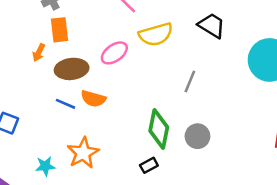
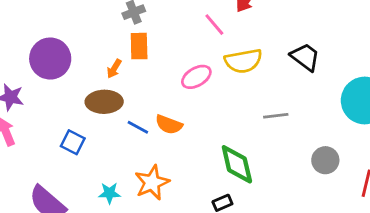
brown ellipse: (72, 69) -> (104, 102), moved
gray line: (190, 81) -> (276, 116), turned 55
green diamond: (159, 129) -> (237, 164), turned -30
gray circle: (197, 136) -> (325, 160), moved

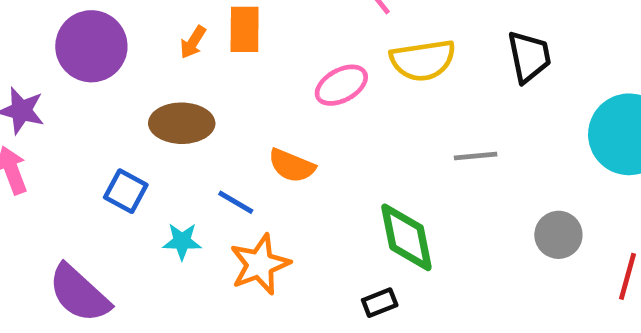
black trapezoid: (305, 57) -> (529, 57), turned 40
orange arrow: (114, 69) -> (193, 42), moved
blue line: (138, 127) -> (236, 202), moved
cyan star: (109, 193) -> (182, 241), moved

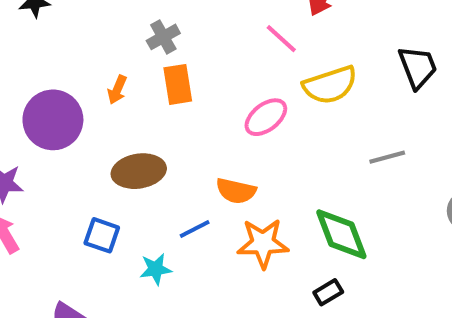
orange arrow: (193, 42) -> (117, 90), moved
blue line: (236, 202) -> (195, 229), turned -48
orange star: (260, 264) -> (263, 243), moved, turned 30

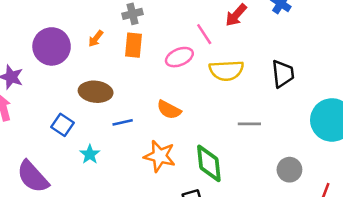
pink ellipse: (266, 117) -> (179, 57), moved
orange semicircle: (236, 191) -> (169, 110), moved
blue line: (195, 229) -> (123, 122), moved
cyan star: (156, 269) -> (90, 154), turned 30

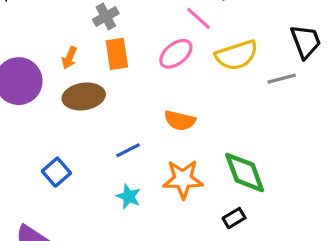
brown ellipse: (96, 92) -> (84, 96), moved
gray line: (249, 124) -> (282, 79), moved
blue square: (63, 125) -> (56, 172), turned 30
cyan star: (90, 154) -> (129, 196), moved

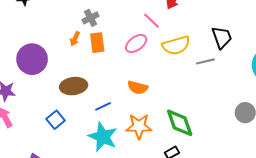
orange arrow: (69, 58) -> (75, 39), moved
brown ellipse: (84, 96) -> (74, 86), moved
cyan star: (129, 196) -> (103, 137), size x1.8

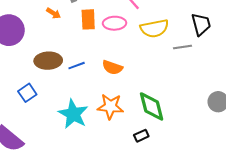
orange arrow: (75, 39) -> (54, 13), turned -88
orange rectangle: (97, 43) -> (88, 19), moved
pink ellipse: (136, 44) -> (114, 23), turned 30
blue line: (103, 106) -> (77, 66), moved

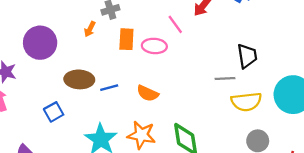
orange arrow: (54, 13) -> (90, 29), turned 80
yellow semicircle: (154, 28) -> (246, 102), moved

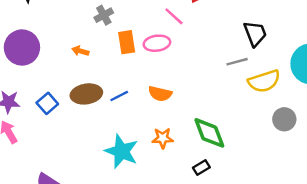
orange arrow: (90, 29) -> (80, 51), moved, turned 91
purple circle: (40, 43) -> (22, 48), moved
blue square: (54, 112) -> (47, 103), moved
orange star: (141, 135) -> (163, 138), size x0.7

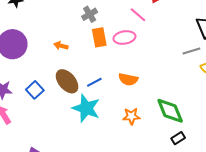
gray cross: (104, 15) -> (90, 14), moved
brown ellipse: (86, 94) -> (67, 81), turned 60
cyan star: (121, 151) -> (86, 108), moved
black rectangle: (201, 167) -> (178, 138), moved

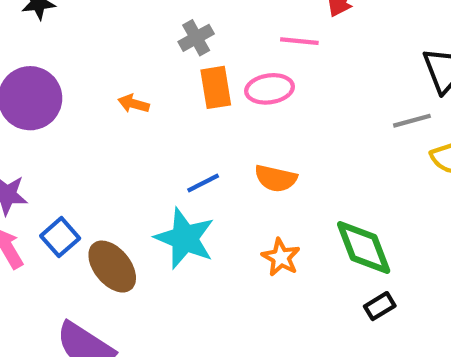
pink line: (138, 15) -> (299, 41), turned -36
brown ellipse: (67, 81) -> (112, 267), moved
blue square: (35, 90) -> (60, 237), moved
orange star: (131, 116) -> (281, 257), turned 30

